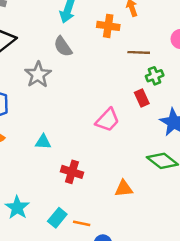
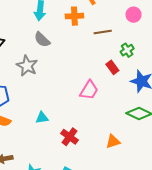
green cross: (155, 76) -> (127, 50), moved
red cross: (72, 172) -> (69, 137), turned 30

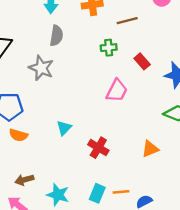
gray semicircle: (42, 40) -> (56, 36), turned -120
green cross: (127, 50) -> (109, 48), moved, turned 32
cyan triangle: (42, 118) -> (64, 128), turned -32

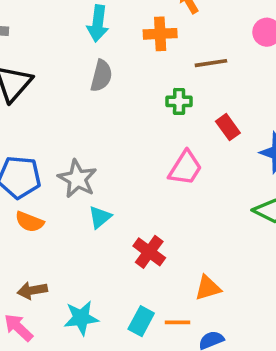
gray star: (41, 68) -> (77, 179), moved
orange triangle: (150, 149) -> (208, 288), moved
cyan star: (58, 195) -> (81, 318), turned -30

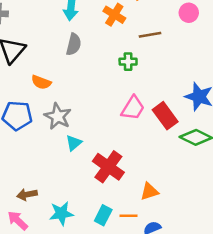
orange cross: (160, 34) -> (114, 15), turned 35
red rectangle: (228, 127) -> (165, 116), moved, size x1.5
orange semicircle: (30, 222) -> (41, 82), moved
red cross: (149, 252) -> (108, 167), size x1.4

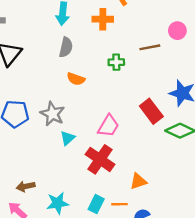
pink circle: (189, 13) -> (177, 31), moved
orange cross: (114, 15) -> (103, 19), turned -30
brown line: (150, 35) -> (150, 47), moved
orange semicircle: (41, 82) -> (76, 79), moved
pink trapezoid: (133, 108) -> (108, 126), moved

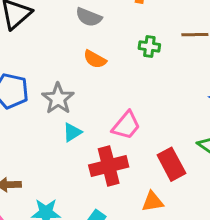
gray semicircle: (66, 47) -> (89, 17), turned 90
red rectangle: (151, 111) -> (171, 164), moved
red cross: (100, 159) -> (109, 166), turned 32

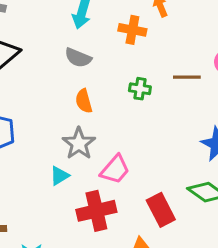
orange semicircle: (95, 59) -> (84, 101), turned 45
gray star: (58, 99) -> (79, 144), moved

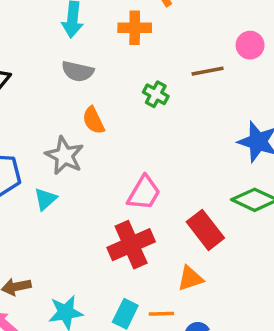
green cross: (140, 89) -> (156, 94), turned 30
gray star: (79, 144) -> (64, 156), moved
cyan triangle: (59, 176) -> (45, 199), moved

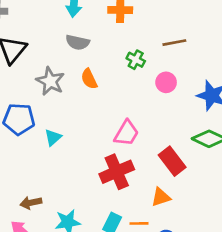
pink circle: (250, 45) -> (166, 82), moved
gray star: (64, 156) -> (50, 81), moved

